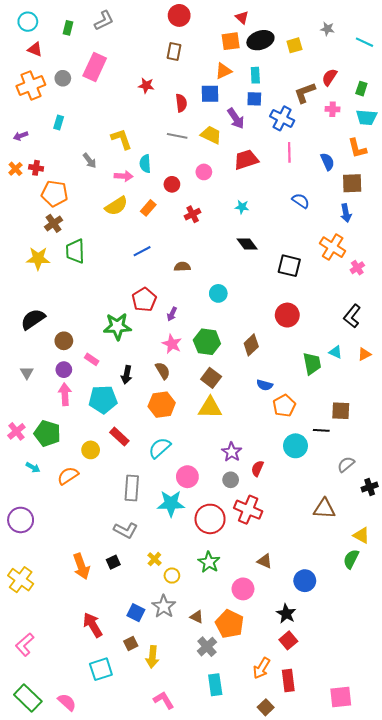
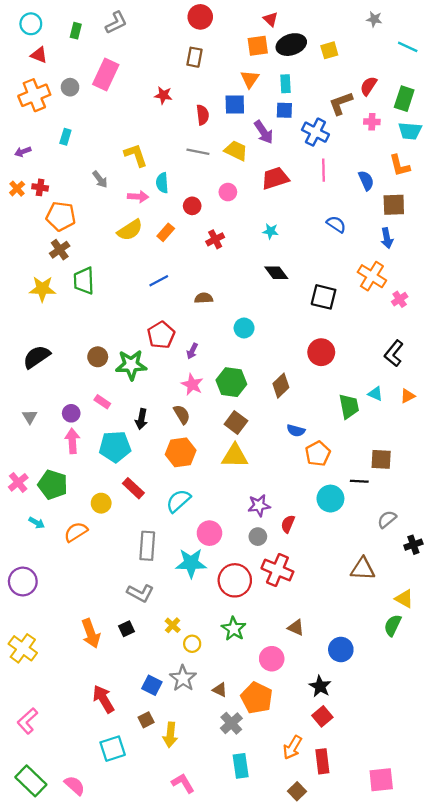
gray star: (327, 29) -> (374, 19), moved
orange triangle: (223, 71) -> (250, 79), turned -30
green rectangle: (361, 89) -> (404, 99), size x1.5
brown circle: (64, 341) -> (98, 357), moved
purple star: (232, 452) -> (259, 505), turned 30

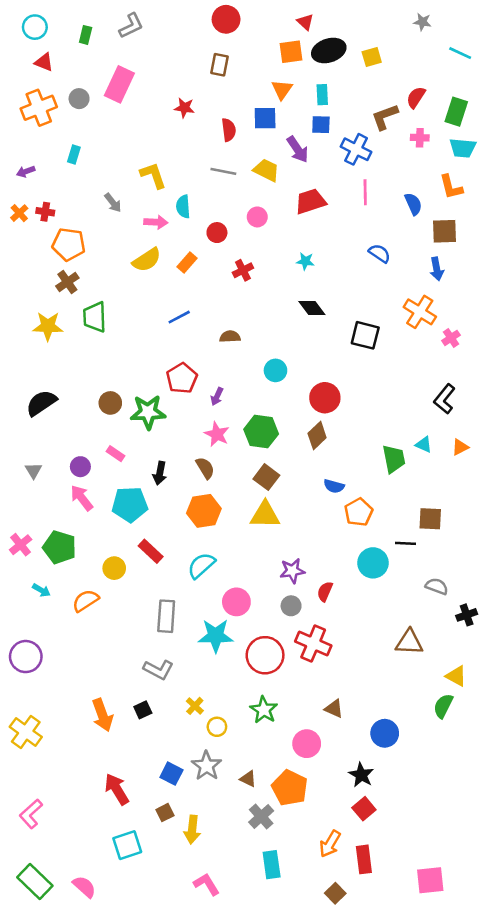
red circle: (321, 352) -> (325, 398), moved
pink arrow: (72, 441) -> (82, 498), turned -35
gray semicircle: (387, 519) -> (437, 586), turned 60

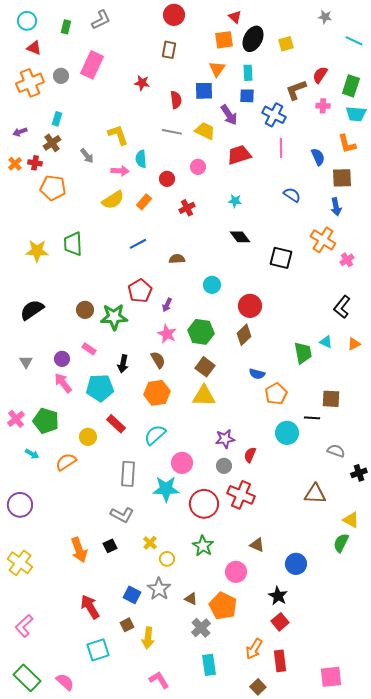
black ellipse: (329, 50) -> (253, 39), turned -45
brown cross: (67, 282) -> (52, 143), moved

